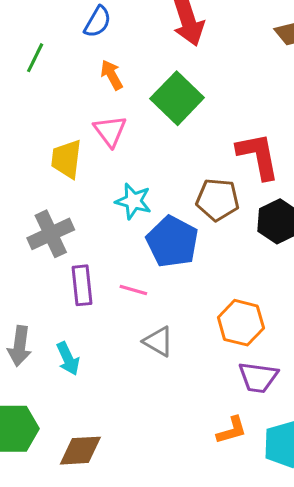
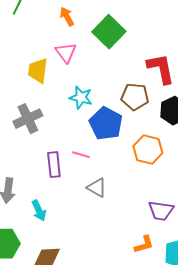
purple rectangle: (82, 285) -> (54, 165), moved
orange hexagon: (241, 323) -> (148, 150), moved
cyan arrow: (68, 359) -> (39, 211), moved

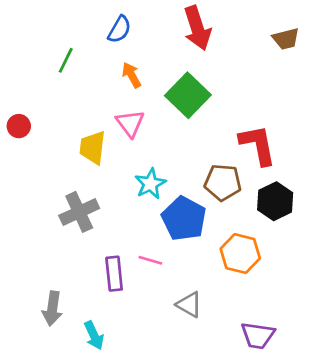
cyan star: (81, 98) -> (150, 184), turned 30
gray triangle: (97, 188) -> (189, 305), moved

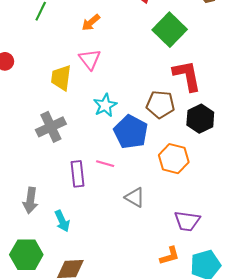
orange arrow: (132, 75) -> (91, 22), turned -102
green square: (188, 95) -> (170, 30), moved

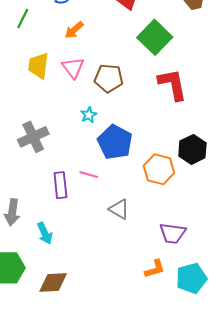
yellow trapezoid: (61, 78) -> (38, 66), moved
brown pentagon: (160, 104) -> (109, 78), moved
cyan star: (105, 105) -> (89, 115), size x0.7
black hexagon: (200, 119) -> (192, 149), moved

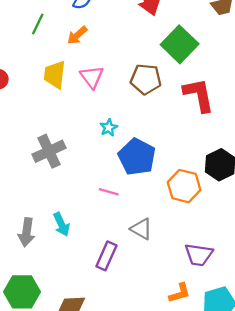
orange arrow: (74, 30) -> (77, 35), moved
brown pentagon: (109, 78) -> (146, 79), moved
purple rectangle: (60, 185) -> (106, 256), moved, turned 30
cyan arrow: (45, 233) -> (61, 224), moved

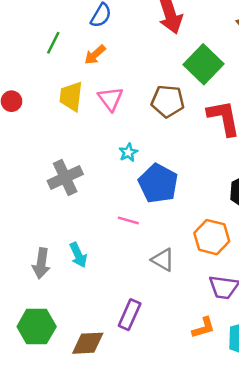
orange hexagon: (184, 186) -> (212, 237), moved
purple rectangle: (106, 256) -> (130, 315), moved

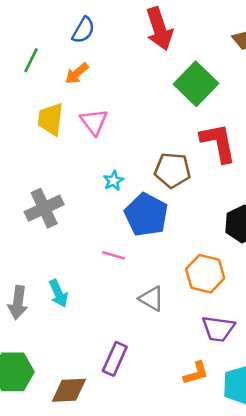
brown pentagon: (168, 101) -> (172, 170), moved

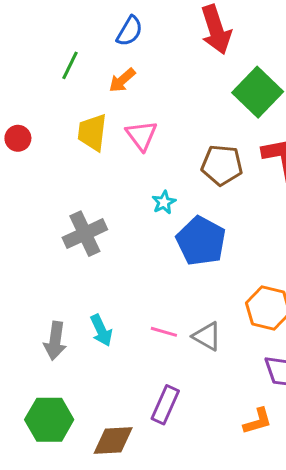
brown pentagon: (172, 170) -> (222, 165), moved
pink line: (113, 255) -> (164, 332), moved

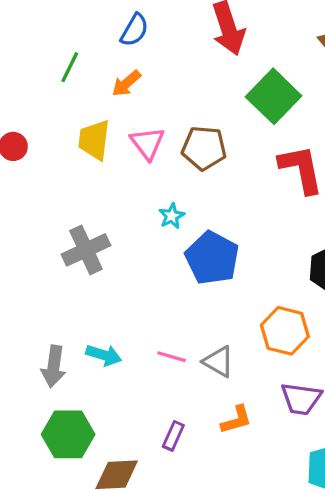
brown pentagon: (222, 165) -> (204, 148), moved
cyan arrow: (101, 330) -> (104, 355), turned -48
purple rectangle: (165, 405) -> (173, 436), size x0.7
green hexagon: (49, 420) -> (68, 434), moved
orange L-shape: (258, 421) -> (236, 420), moved

